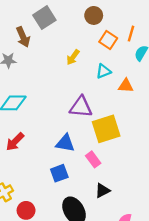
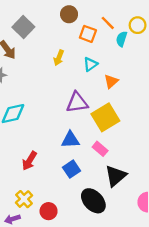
orange line: (131, 34) -> (108, 23), turned -48
orange triangle: (126, 86) -> (111, 81), moved, turned -32
red arrow: (15, 142) -> (29, 161), moved
black triangle: (102, 191) -> (116, 176), size x1.5

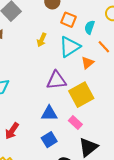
orange line: (108, 23) -> (104, 47), moved
cyan semicircle: (122, 39) -> (90, 27), moved
cyan triangle: (90, 64) -> (70, 47), size x1.6

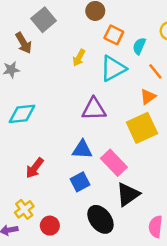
orange triangle: (88, 63) -> (148, 97), moved
yellow square: (81, 95) -> (142, 128), moved
pink rectangle: (75, 123) -> (114, 163), size x1.5

